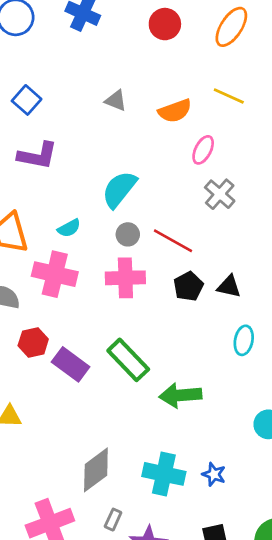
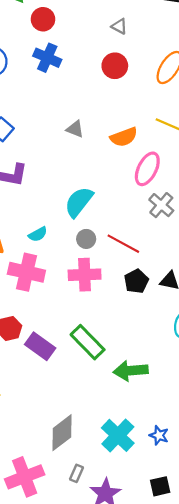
pink ellipse: (203, 150) -> (147, 169), size x1.4
cyan cross: (164, 474) -> (118, 435), turned 32

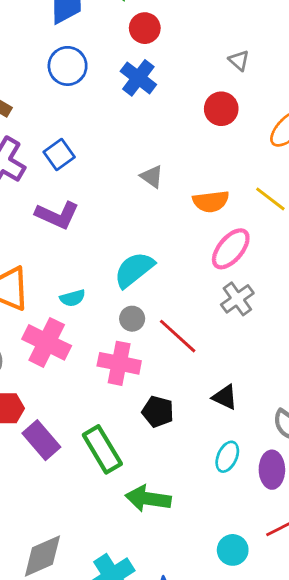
black pentagon: (136, 281) -> (158, 412), moved, turned 30

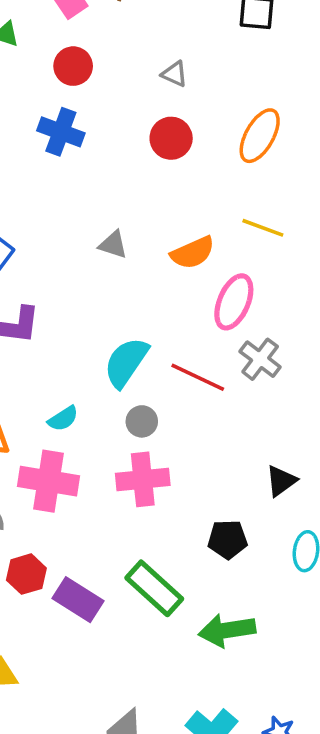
red circle: (145, 28) -> (73, 66), moved
red line: (178, 336) -> (198, 377), moved
black triangle: (225, 397) -> (281, 481), turned -44
black pentagon: (158, 412) -> (228, 539), moved

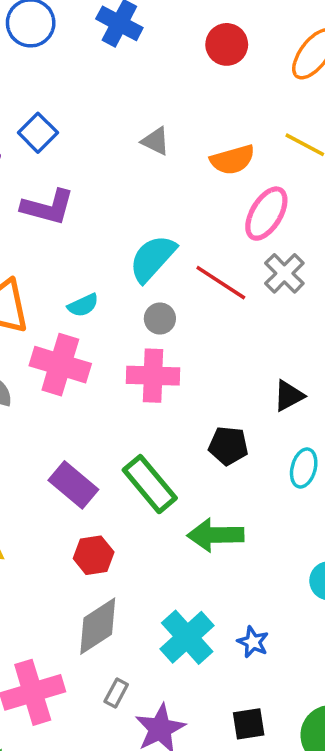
red hexagon: (26, 574) -> (94, 555), moved

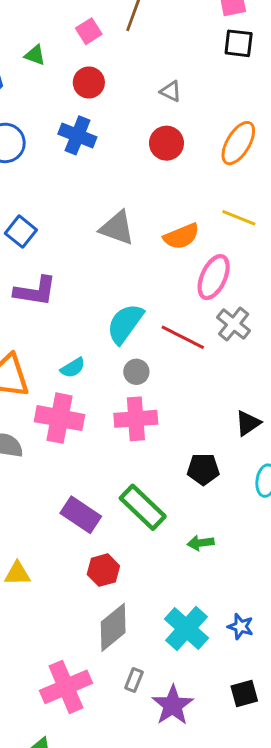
gray triangle: (156, 141) -> (117, 228), size x1.5
green arrow: (215, 535) -> (201, 543), size x0.6

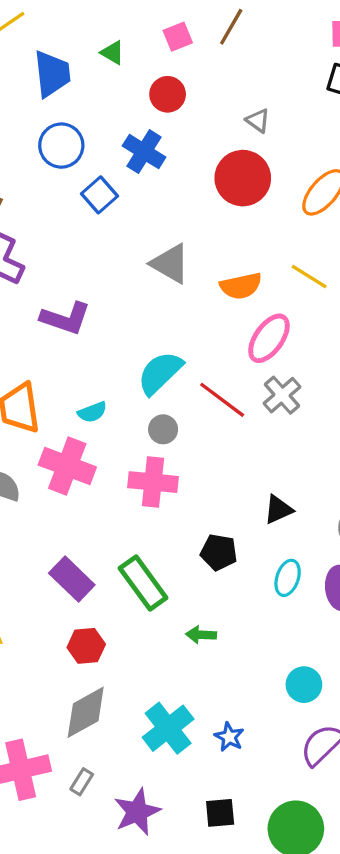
red circle: (166, 143) -> (243, 178), size x1.4
blue square: (21, 232) -> (99, 195), moved
gray rectangle: (134, 680) -> (82, 782), moved

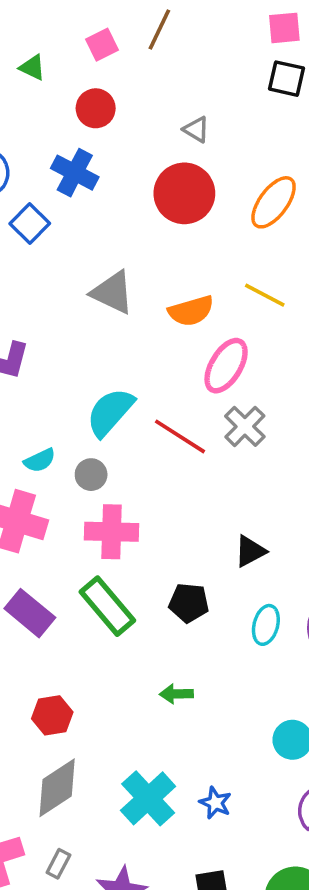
gray circle: (163, 429) -> (91, 475), moved
purple rectangle: (72, 579) -> (30, 613), moved
green rectangle: (143, 583) -> (107, 606), moved

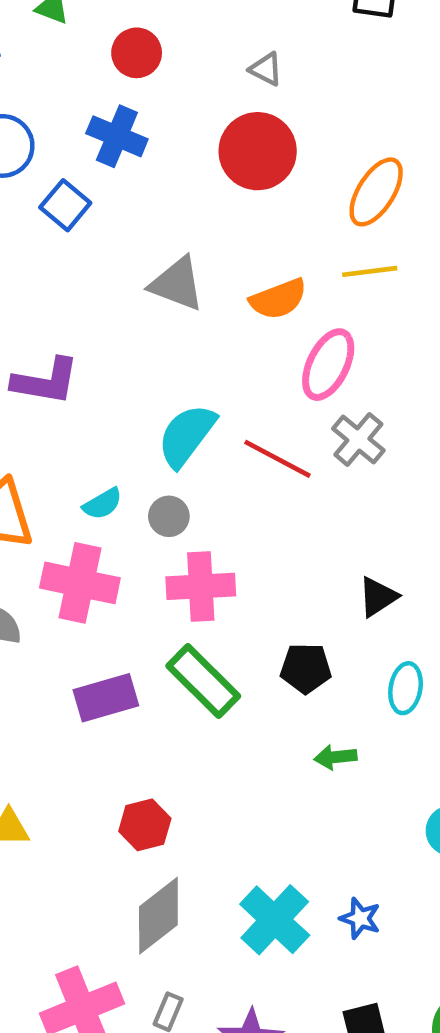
orange ellipse: (274, 202) -> (376, 192), moved
yellow line: (265, 295) -> (370, 271), turned -30
purple rectangle: (30, 613) -> (106, 698), turned -51
green arrow: (176, 694) -> (335, 757), moved

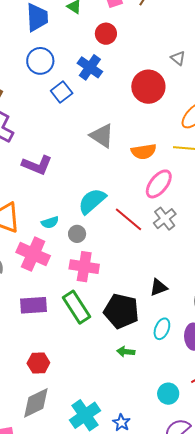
gray triangle: (266, 69) -> (178, 58), moved
black pentagon: (306, 668) -> (121, 311), size x1.6

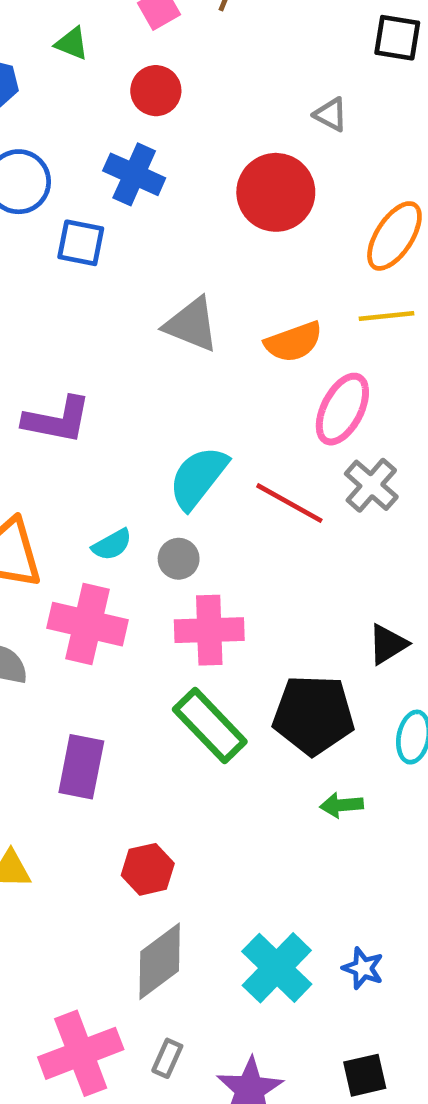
blue square: (62, 92) -> (81, 243), turned -30
purple rectangle: (34, 305) -> (81, 767), moved, turned -64

